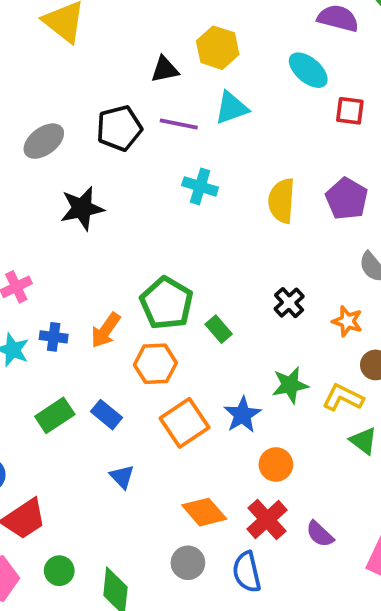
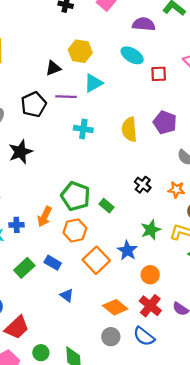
blue semicircle: (247, 572) -> (144, 336), turned -30

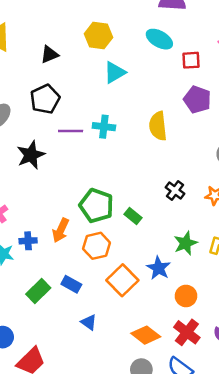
black triangle: (53, 68) -> (49, 54), moved
purple line: (66, 97) -> (71, 131), moved
purple pentagon: (165, 122) -> (197, 100), moved

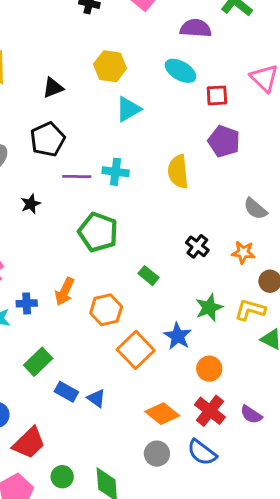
black star: (31, 155) -> (31, 204), size x0.6
green pentagon: (96, 206) -> (98, 232), moved
blue rectangle: (71, 284) -> (66, 392), moved

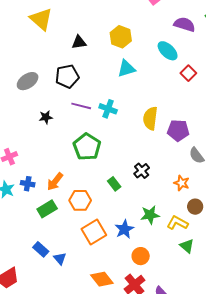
red square: (217, 95) -> (188, 73), turned 35
purple pentagon: (224, 141) -> (178, 130), moved, turned -30
black cross: (197, 246) -> (142, 171), moved
green rectangle: (38, 362) -> (47, 209), moved

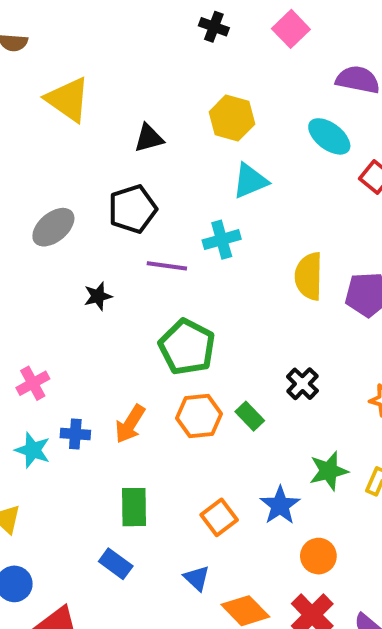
cyan cross: (108, 109) -> (222, 240), moved, turned -30
orange hexagon: (80, 200) -> (199, 416), moved
green rectangle: (47, 209) -> (134, 507), moved, turned -54
orange square: (94, 232) -> (219, 517), size x0.7
blue triangle: (60, 259) -> (197, 578), moved

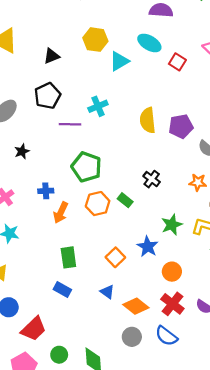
cyan triangle: (250, 181) -> (119, 61), moved
black star: (98, 296) -> (22, 151), moved
blue cross: (75, 434) -> (46, 191), moved

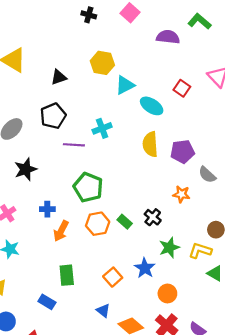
cyan ellipse: (149, 43) -> (152, 106), moved
black star: (22, 151) -> (26, 169), size x1.5
black cross: (152, 179) -> (153, 217), moved
orange star: (198, 182) -> (181, 194), moved
blue rectangle: (62, 289) -> (47, 302), moved

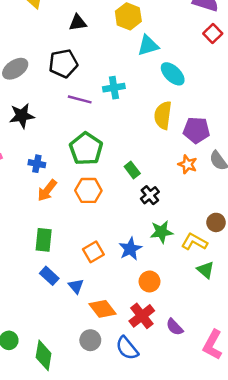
red square: (182, 88) -> (213, 34), moved
orange star: (181, 194) -> (188, 164), moved
green rectangle: (125, 222) -> (132, 170), moved
blue rectangle: (47, 302) -> (49, 276), moved

